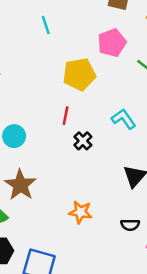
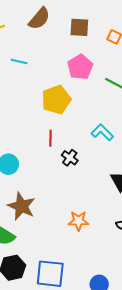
cyan line: (46, 25) -> (19, 61), turned -49

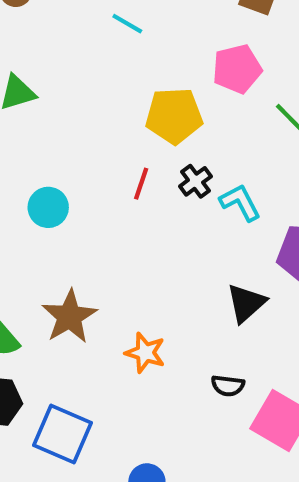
black cross: (70, 158) -> (196, 181), moved
brown star: (21, 206) -> (70, 317), moved

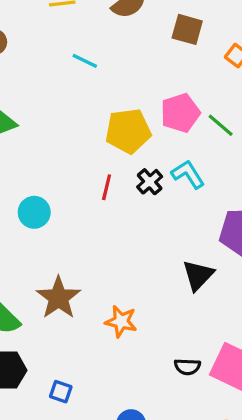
pink pentagon: (237, 69) -> (180, 113), moved
cyan L-shape: (240, 202) -> (188, 174), moved
black semicircle: (228, 386) -> (187, 367), moved
blue square: (63, 434) -> (61, 392), size x0.5

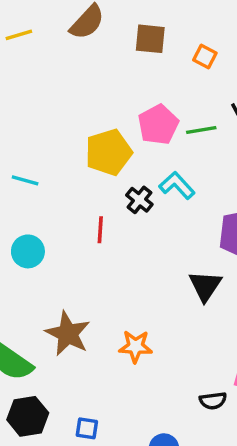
cyan line: (85, 61) -> (25, 180), moved
green line: (221, 125) -> (201, 130), turned -40
red line: (107, 187) -> (100, 230), moved
black semicircle: (187, 367) -> (213, 401), moved

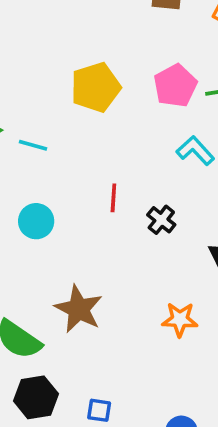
yellow pentagon: (109, 152) -> (96, 87), moved
black cross: (139, 200) -> (161, 220), moved
orange star: (135, 346) -> (180, 319), moved

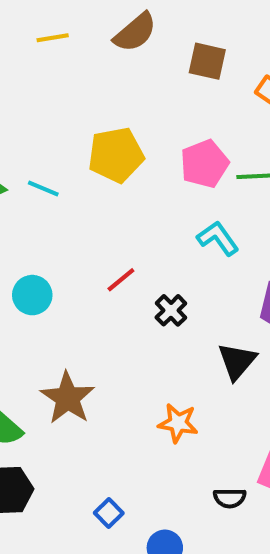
cyan line: (33, 145) -> (43, 189), moved
red line: (113, 198) -> (121, 280), turned 40
blue square: (99, 410) -> (109, 513), moved, turned 30

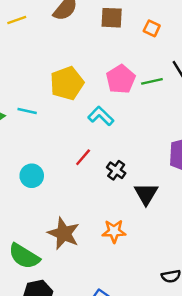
cyan L-shape: (218, 238) -> (101, 116), moved
black triangle: (237, 361) -> (146, 194), moved
orange star: (178, 423) -> (114, 231), moved

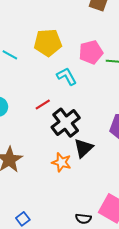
black cross: (116, 170) -> (66, 123), size x1.8
orange star: (114, 231) -> (61, 162), moved

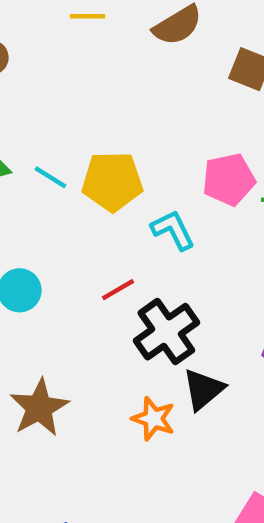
yellow pentagon: (48, 43) -> (112, 181), moved

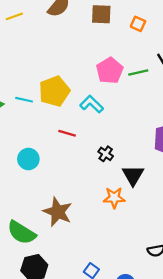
red line: (118, 290) -> (67, 133), moved, turned 66
black cross: (166, 332) -> (106, 154), size x0.5

